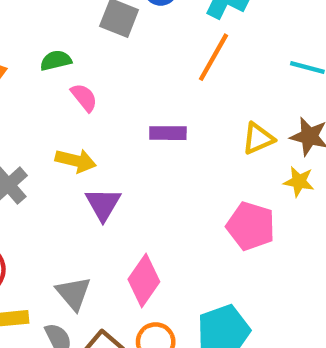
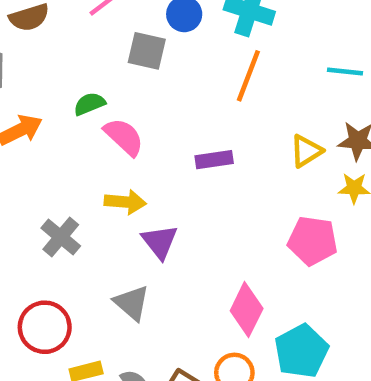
pink semicircle: (84, 98) -> (124, 137), size x1.4
pink diamond: (144, 280) -> (247, 310), moved
gray triangle: (73, 293) -> (132, 303), moved

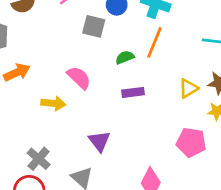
green semicircle: (89, 104) -> (125, 57), moved
yellow arrow: (125, 202) -> (53, 103), moved
gray cross: (61, 237) -> (39, 159), moved

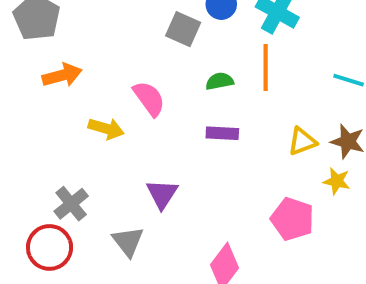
orange line: (155, 42) -> (266, 68), turned -32

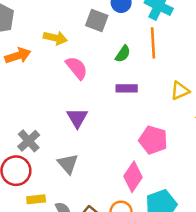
green semicircle: (220, 81) -> (123, 54), turned 138
yellow arrow: (106, 129) -> (55, 38), moved
purple triangle: (162, 194) -> (77, 118), moved
pink pentagon: (292, 219) -> (153, 140), moved

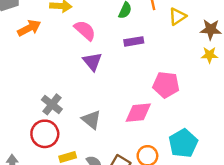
yellow triangle: (180, 91) -> (177, 16), moved
purple triangle: (77, 118) -> (92, 61), moved
pink diamond: (133, 177) -> (138, 113), moved, turned 60

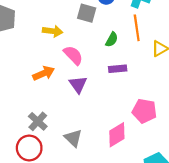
orange arrow: (29, 28) -> (44, 73), moved
pink diamond: (138, 113) -> (117, 135), turned -30

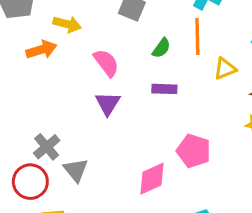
yellow arrow: (53, 31) -> (67, 24), moved
orange arrow: (44, 73) -> (41, 50), moved
gray triangle: (73, 138) -> (76, 170), moved

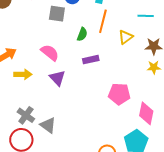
yellow arrow: (67, 24) -> (23, 74), moved
orange line: (197, 36) -> (103, 21), turned 30
pink diamond: (152, 179) -> (146, 113), moved, turned -40

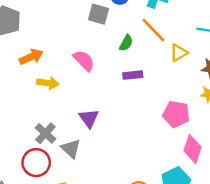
orange line: (103, 21) -> (153, 30), turned -65
purple triangle: (57, 78) -> (89, 118), moved
pink pentagon: (119, 94) -> (176, 114), moved

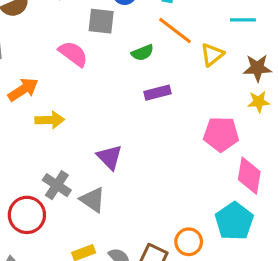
green semicircle: (126, 43) -> (142, 53), turned 49
pink semicircle: (84, 60) -> (73, 54), moved
red circle: (36, 163) -> (27, 215), moved

